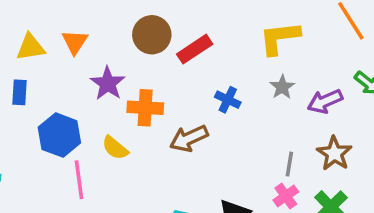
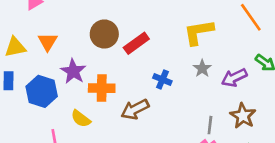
blue hexagon: (59, 135) -> (42, 91), moved

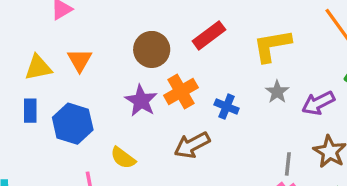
red rectangle: (136, 43) -> (209, 35), moved
purple star: (73, 71) -> (141, 101), moved
orange cross: (102, 88) -> (181, 91), moved, turned -30

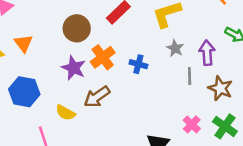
purple arrow: (318, 103) -> (207, 53), turned 120
brown arrow: (192, 145) -> (97, 97), moved
gray line: (288, 164) -> (190, 76), moved

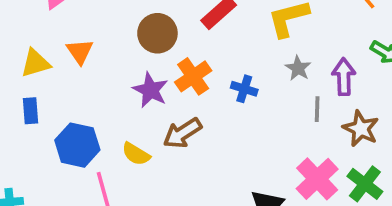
blue hexagon: (24, 92) -> (77, 145), moved
pink cross: (192, 124) -> (317, 179), size x1.6

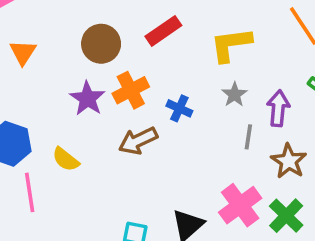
brown arrow: (182, 133) -> (138, 141), moved

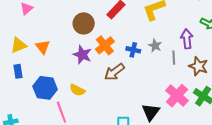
orange triangle: (23, 52) -> (43, 47), moved
gray star: (234, 95) -> (155, 46), moved

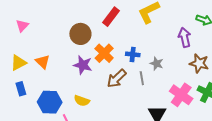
gray star: (155, 46) -> (157, 64), moved
gray line: (174, 58) -> (142, 78), moved

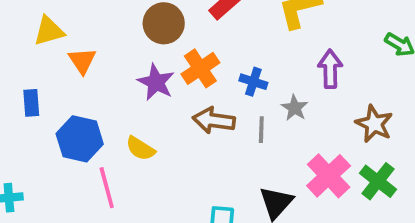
purple arrow: (185, 37) -> (330, 69), moved
yellow triangle: (18, 63) -> (49, 31), moved
brown arrow: (117, 78) -> (214, 120), turned 40

